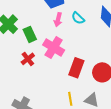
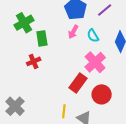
pink cross: (54, 47) -> (95, 62), moved

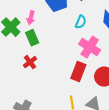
pink arrow: (73, 32) -> (31, 18), moved
cyan semicircle: (93, 36) -> (81, 22), turned -112

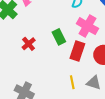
green rectangle: (32, 38) -> (59, 37), moved

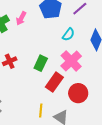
green rectangle: (59, 37) -> (41, 63), turned 35

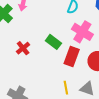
green rectangle: (41, 63) -> (53, 42), turned -63

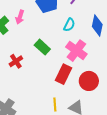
green rectangle: (53, 42) -> (42, 47), moved

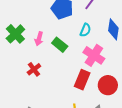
pink arrow: (20, 17) -> (39, 39), moved
green rectangle: (42, 47) -> (60, 45), moved

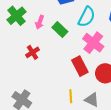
cyan semicircle: (85, 30) -> (87, 17), size x1.5
red rectangle: (82, 80) -> (80, 66), turned -54

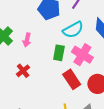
cyan semicircle: (87, 17) -> (73, 30), turned 40
green rectangle: (60, 30) -> (59, 53), moved, turned 63

